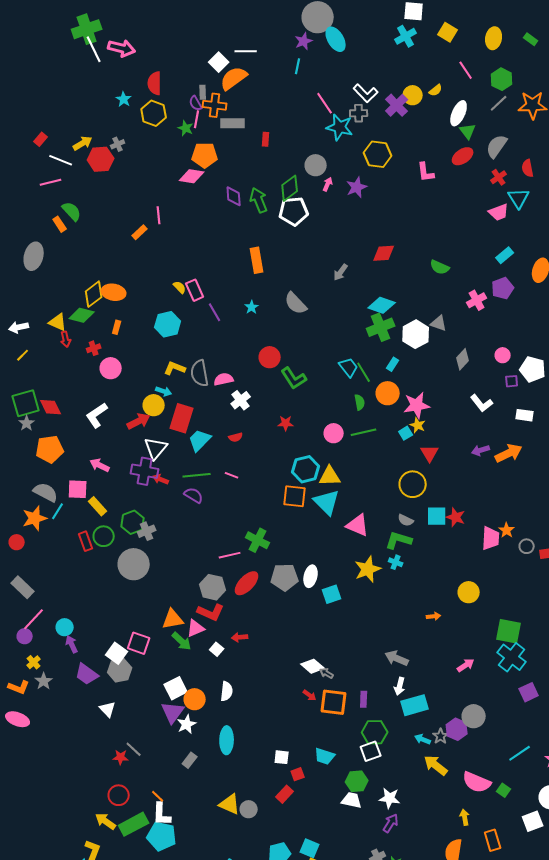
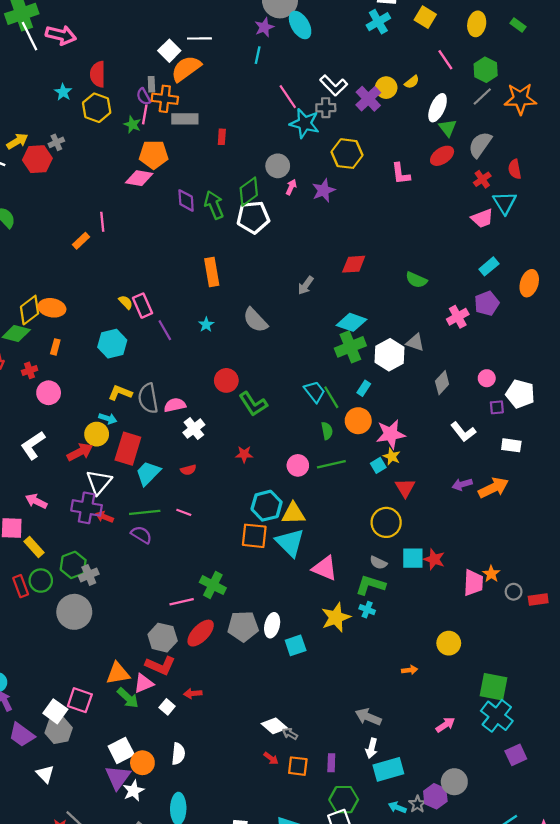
orange square: (334, 702) -> (298, 766), size x0.7

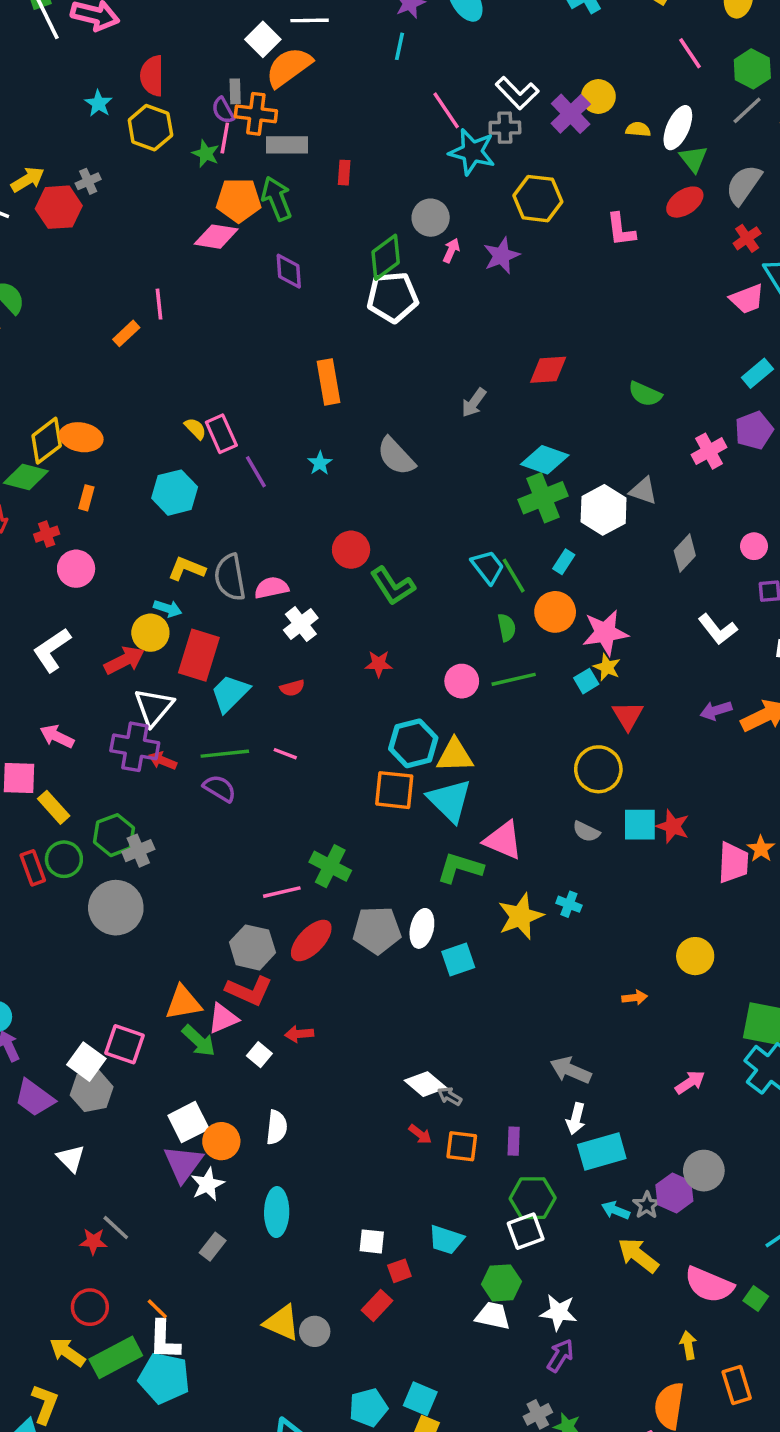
yellow semicircle: (412, 82) -> (638, 129), moved, turned -136
green arrow: (214, 205) -> (277, 199), moved
green L-shape: (370, 585) -> (460, 868), moved

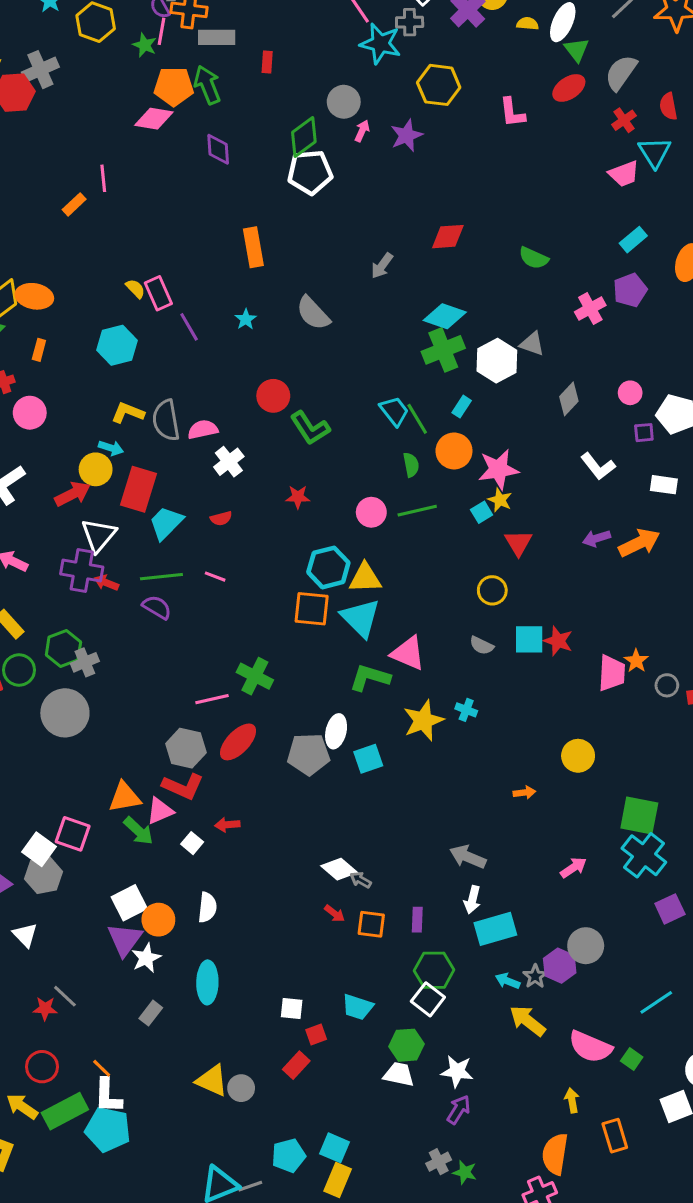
gray cross: (88, 181) -> (40, 70), size x1.6
yellow circle: (598, 769) -> (492, 590), size x0.7
gray pentagon: (377, 930) -> (308, 754), moved
white square: (526, 1231) -> (428, 999), turned -32

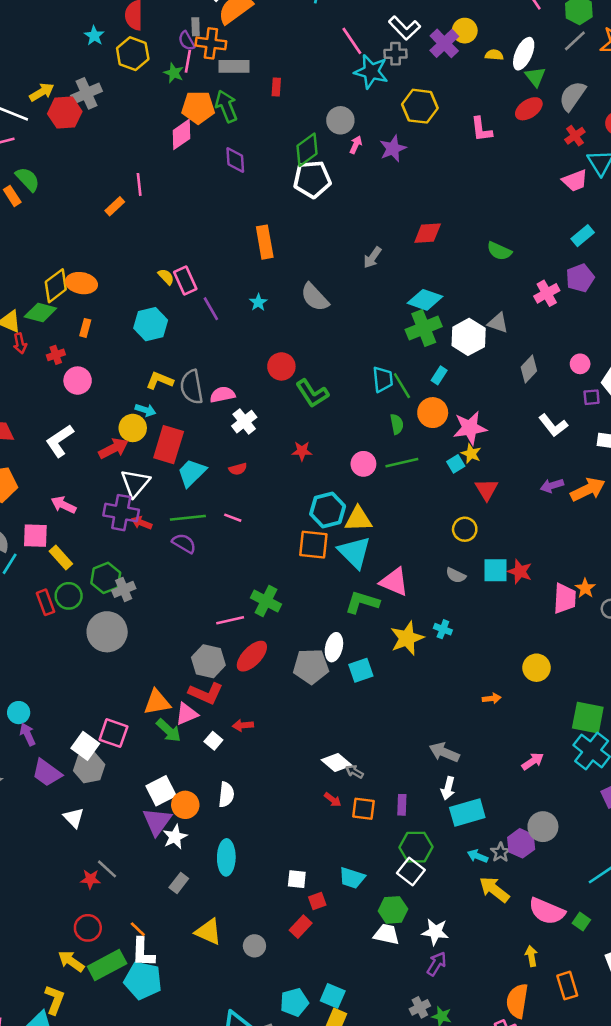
pink diamond: (154, 119) -> (181, 134), turned -44
cyan trapezoid: (394, 411) -> (383, 379), turned 32
yellow triangle: (212, 1080) -> (208, 932), moved

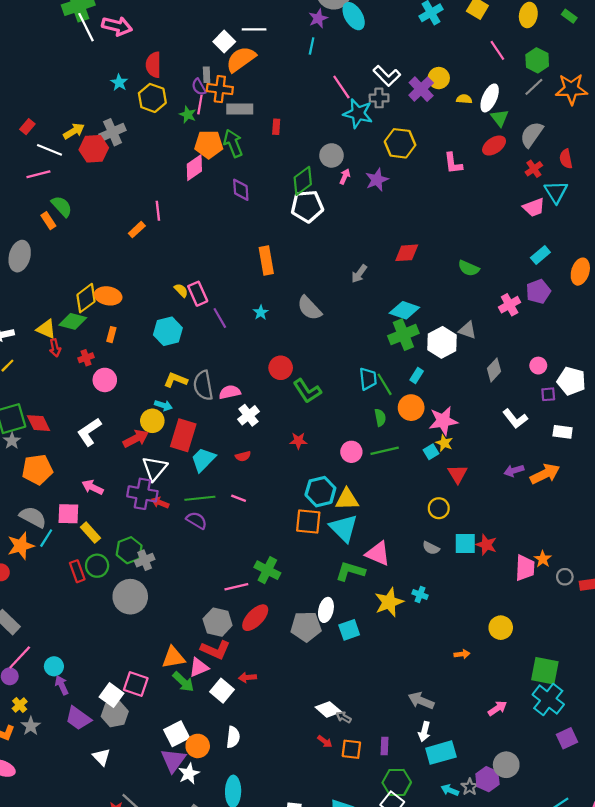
white square: (213, 741) -> (222, 691), size x1.5

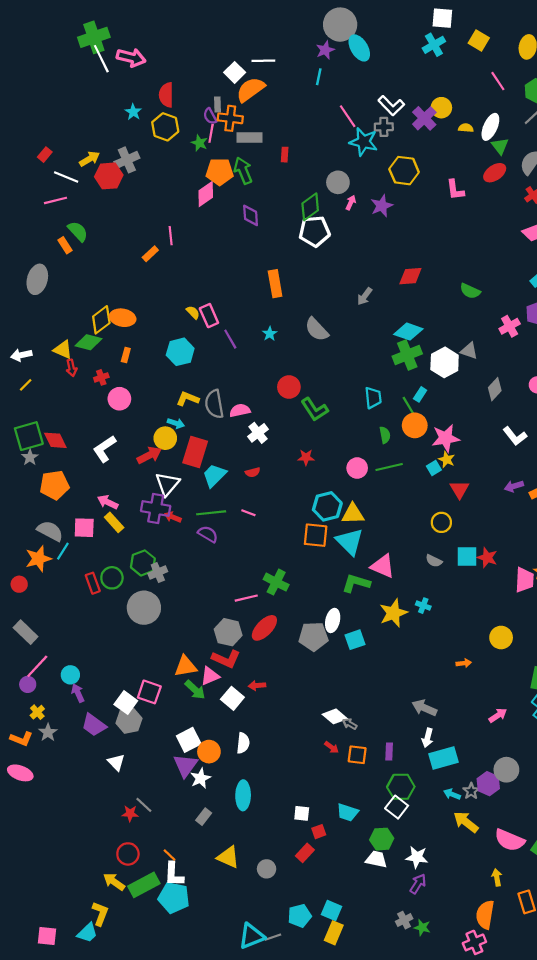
green line: (385, 384) -> (409, 407), moved
yellow rectangle: (90, 533) -> (114, 522), moved

